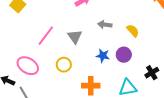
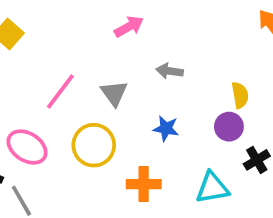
yellow semicircle: (133, 31) -> (240, 95), moved, turned 32
purple circle: (124, 55) -> (229, 127), moved
yellow circle: (64, 65) -> (94, 145), size x1.5

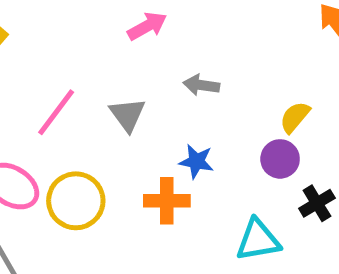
yellow semicircle: (240, 95) -> (295, 117), turned -130
yellow circle: (94, 145) -> (76, 201), moved
orange cross: (144, 184) -> (167, 201), moved

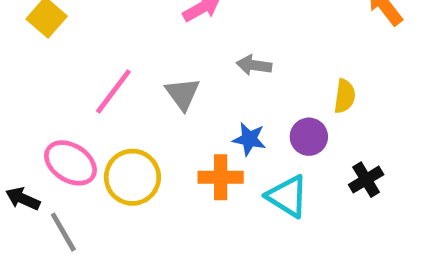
yellow semicircle: (295, 117) -> (345, 96), turned 148
purple circle: (280, 159) -> (309, 137), moved
cyan triangle: (258, 240) -> (287, 196), moved, turned 42

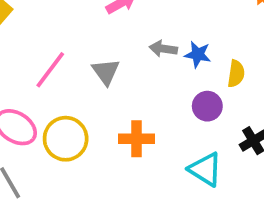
blue star: (249, 139) -> (198, 54), moved
cyan triangle: (287, 196) -> (205, 169), moved

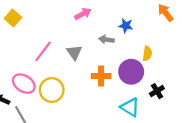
blue star: (198, 54) -> (126, 26), moved
purple circle: (207, 106) -> (131, 72), size x1.5
orange cross: (136, 139) -> (101, 76), moved

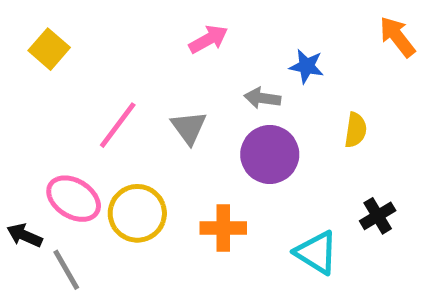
purple circle: (131, 72) -> (270, 154), moved
orange cross: (101, 76) -> (223, 228), moved

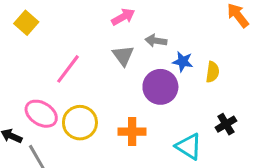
blue star: (307, 66) -> (183, 62), moved
gray arrow: (262, 98) -> (156, 41), moved
gray triangle: (189, 128) -> (123, 56), moved

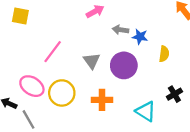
yellow square: (26, 23) -> (20, 16), turned -30
gray triangle: (123, 56) -> (92, 61), moved
blue star: (183, 62) -> (140, 37), moved

